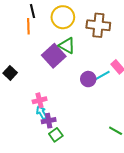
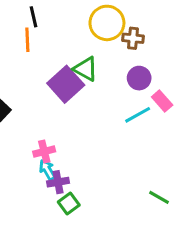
yellow circle: (63, 17) -> (107, 23), moved
brown cross: (98, 25) -> (133, 38), size x0.6
purple circle: (88, 79) -> (139, 78), moved

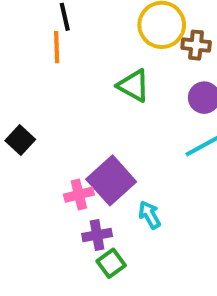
purple square: (66, 84) -> (111, 180), moved
cyan arrow: (47, 170) -> (150, 215), moved

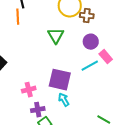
green triangle: (133, 85) -> (56, 36), turned 30
purple square: (111, 180) -> (60, 80), moved, turned -35

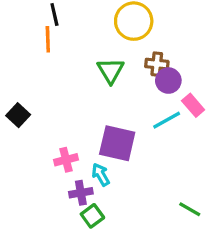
brown cross: (87, 16) -> (157, 64), moved
cyan arrow: (64, 100) -> (101, 175), moved

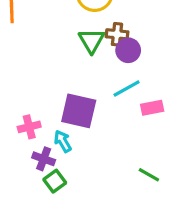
green triangle: (111, 71) -> (91, 41), moved
pink rectangle: (193, 105) -> (152, 108), moved, turned -60
purple cross: (81, 193) -> (44, 159), turned 30

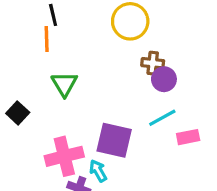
green triangle: (91, 41) -> (64, 84), moved
pink cross: (29, 127) -> (64, 156), size x1.6

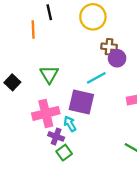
black line: (53, 15) -> (49, 12), moved
green triangle: (64, 84) -> (49, 74), moved
cyan line: (162, 118) -> (96, 78), moved

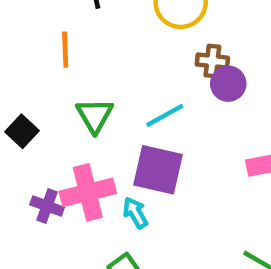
orange line: (33, 30) -> (65, 50), moved
cyan line: (96, 78) -> (165, 115), moved
purple cross: (56, 136) -> (47, 206), moved

